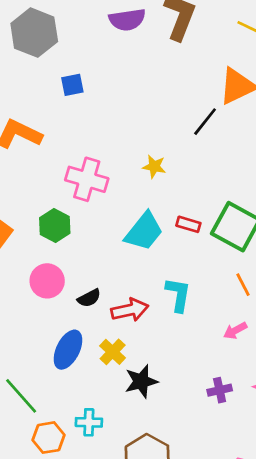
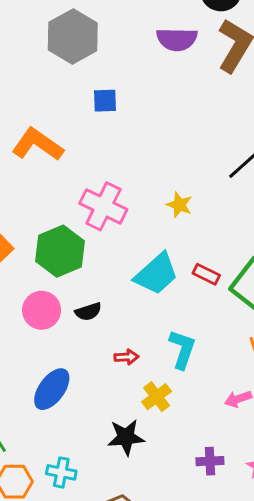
green hexagon: (55, 225) -> (60, 251), size x1.4
black semicircle: (89, 298) -> (88, 312), moved
red arrow: (130, 310) -> (127, 357), size x0.6
yellow cross: (113, 352) -> (157, 397), moved

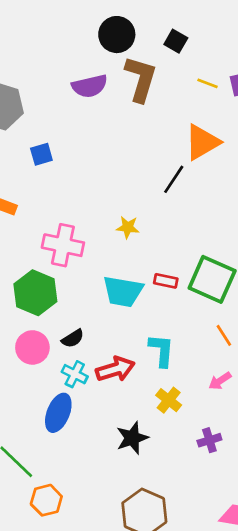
cyan trapezoid: (156, 274) -> (123, 291), turned 66
red arrow: (127, 357) -> (115, 369), size x1.8
yellow cross: (157, 397) -> (169, 400), moved
cyan cross: (61, 472) -> (75, 374), moved, turned 30

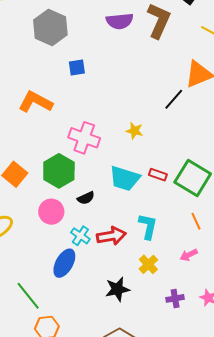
black semicircle: (73, 338) -> (86, 198), moved

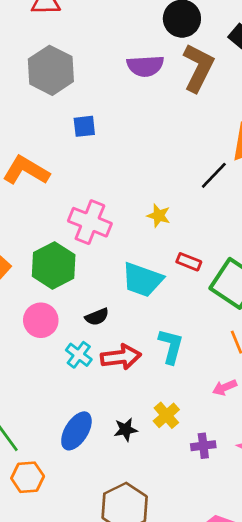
red rectangle: (158, 175) -> (189, 262), moved
black semicircle: (86, 198) -> (97, 317), moved
blue ellipse: (64, 263) -> (76, 431), moved
yellow cross: (148, 264) -> (166, 415), moved
black star: (117, 289) -> (126, 430), size x0.7

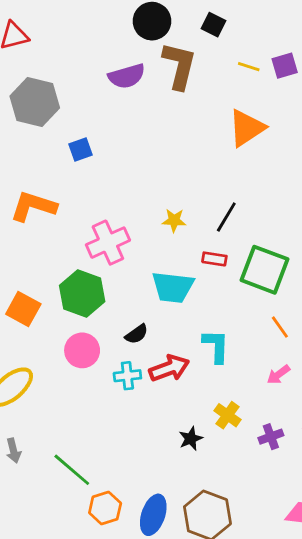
black line: (214, 175) -> (226, 217), moved
pink cross: (90, 222) -> (108, 243), turned -33
cyan cross: (79, 355) -> (127, 376), turned -30
blue ellipse: (76, 431) -> (153, 515), moved

